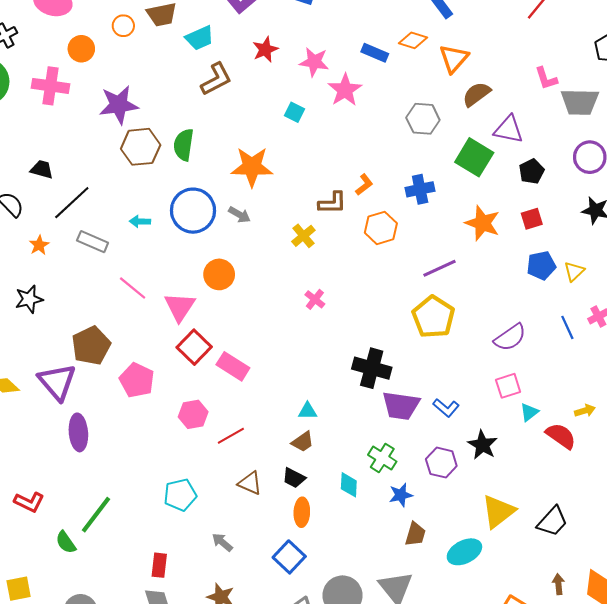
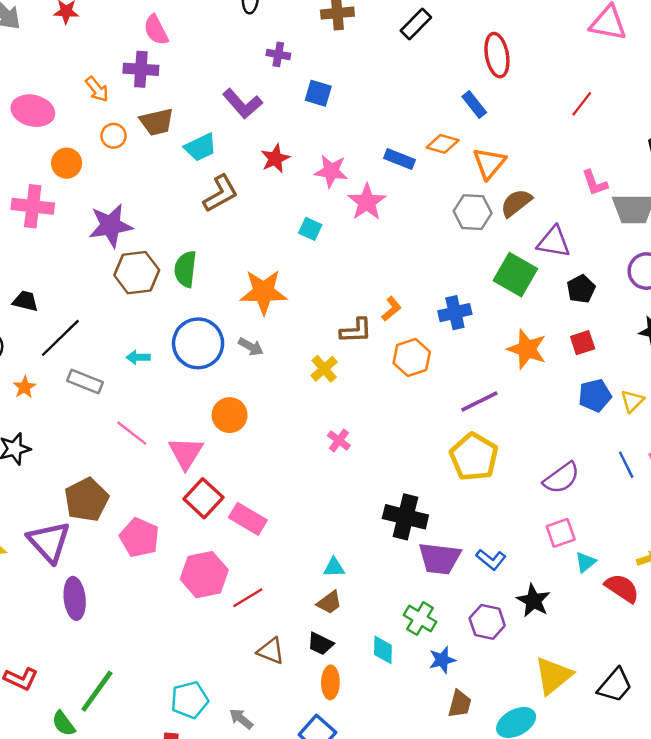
gray hexagon: (423, 119) -> (473, 212), moved
pink hexagon: (193, 414) -> (204, 575), size x1.4
cyan pentagon: (180, 495) -> (190, 700), moved

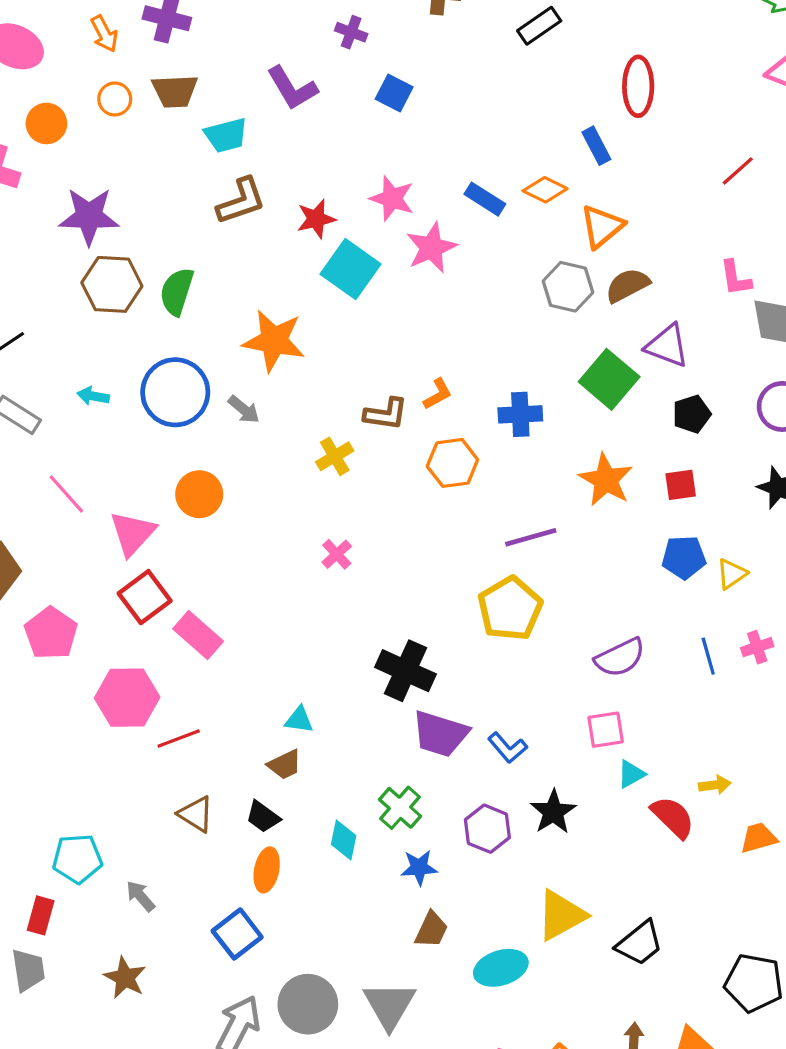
red star: (275, 159) -> (316, 219), moved
cyan square: (310, 229) -> (351, 269), size x1.8

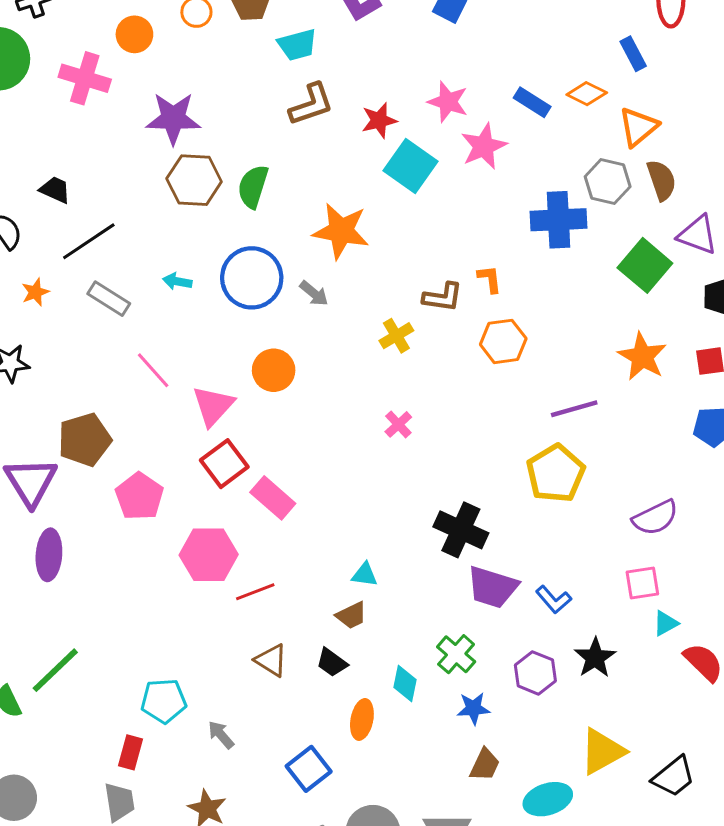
brown semicircle: (627, 285) -> (661, 180), turned 99
orange L-shape: (438, 394) -> (490, 279), turned -68
blue cross: (520, 414) -> (558, 220), moved, size x1.4
orange ellipse: (267, 870) -> (362, 719), moved

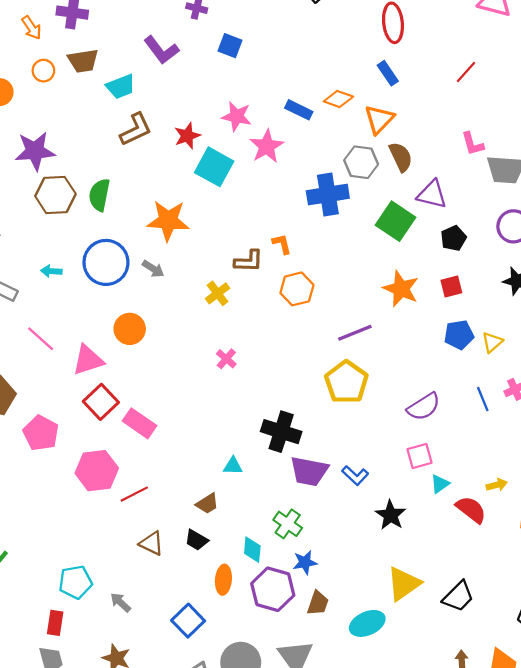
blue rectangle: (633, 54) -> (388, 73), moved
pink triangle: (213, 406) -> (88, 360), turned 36
cyan triangle: (365, 575) -> (233, 466), moved
purple hexagon: (535, 673) -> (273, 589), moved, size x1.4

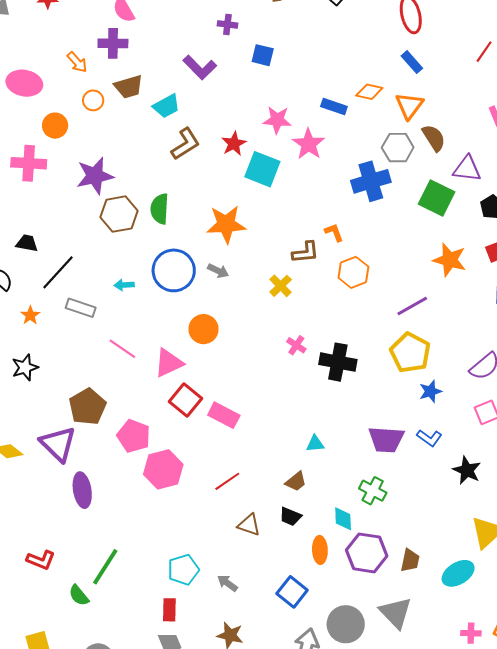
black cross: (281, 432) -> (338, 362), moved
pink hexagon: (97, 471) -> (163, 469), moved
blue star: (305, 562) -> (430, 391), moved

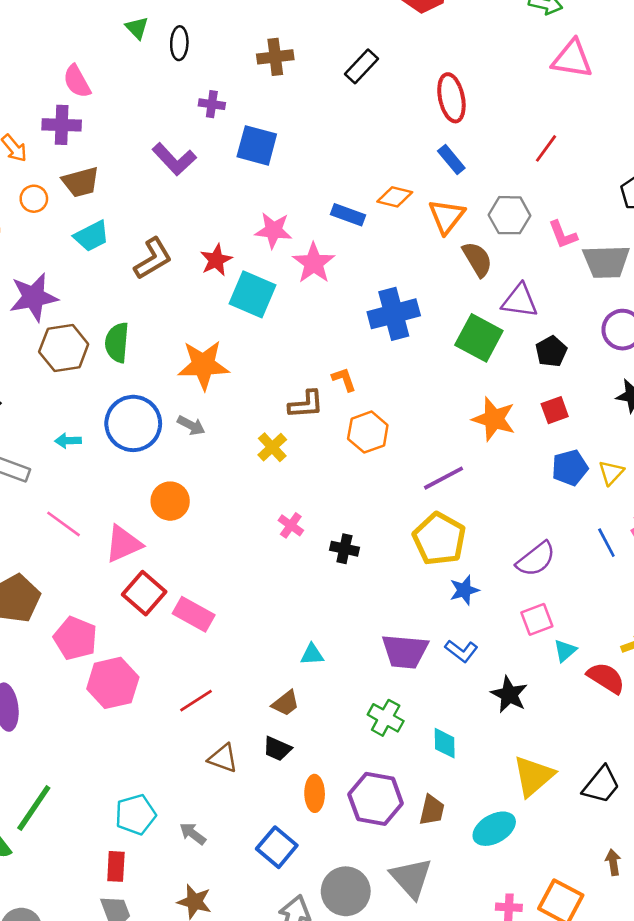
blue square: (263, 55) -> (257, 145), size x1.4
cyan trapezoid: (166, 106) -> (92, 236), moved
gray hexagon: (398, 148) -> (510, 215), moved
black cross: (338, 362) -> (344, 549), size x0.6
cyan diamond: (343, 519) -> (445, 743), moved

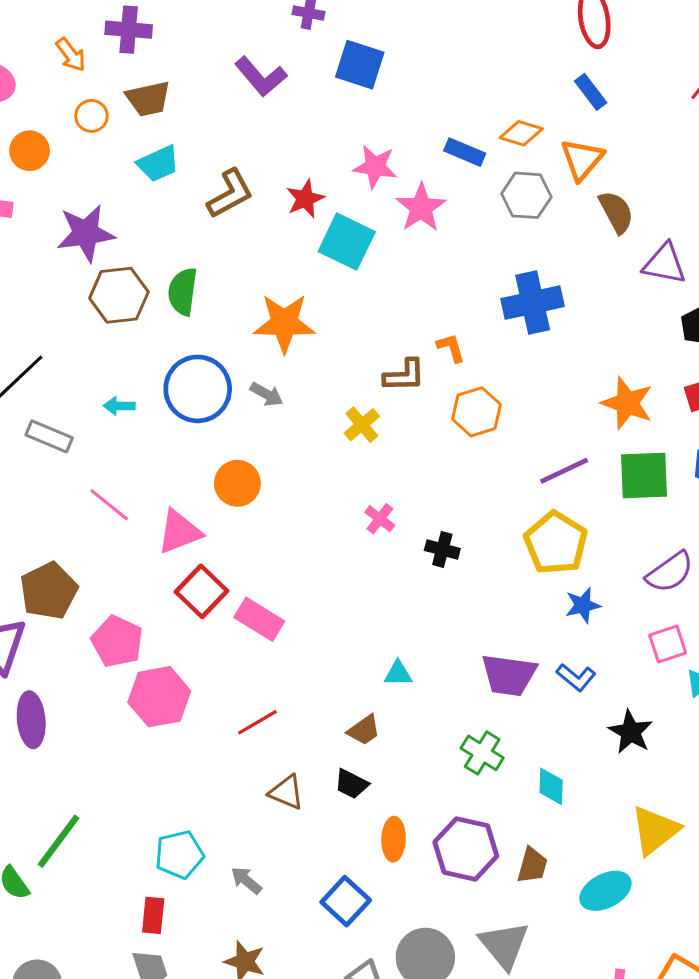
gray hexagon: (510, 215) -> (526, 195), moved
blue cross: (394, 314) -> (533, 303), moved
green square: (479, 338) -> (644, 475), moved, turned -33

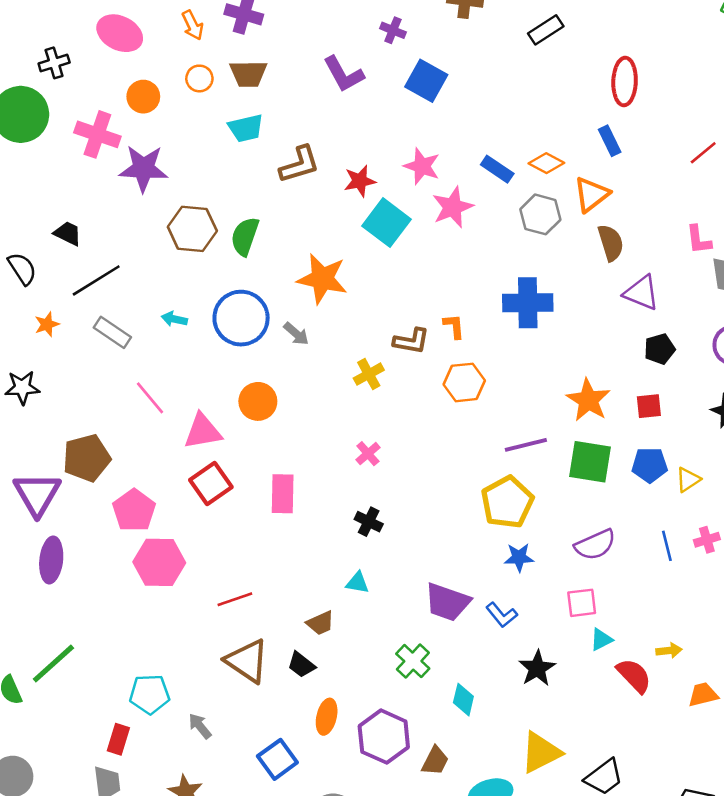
purple star: (86, 233) -> (144, 168), moved
black cross: (442, 549) -> (369, 522), moved
pink rectangle: (259, 619) -> (283, 494), moved, turned 48
brown triangle: (286, 792) -> (247, 661), size x1.5

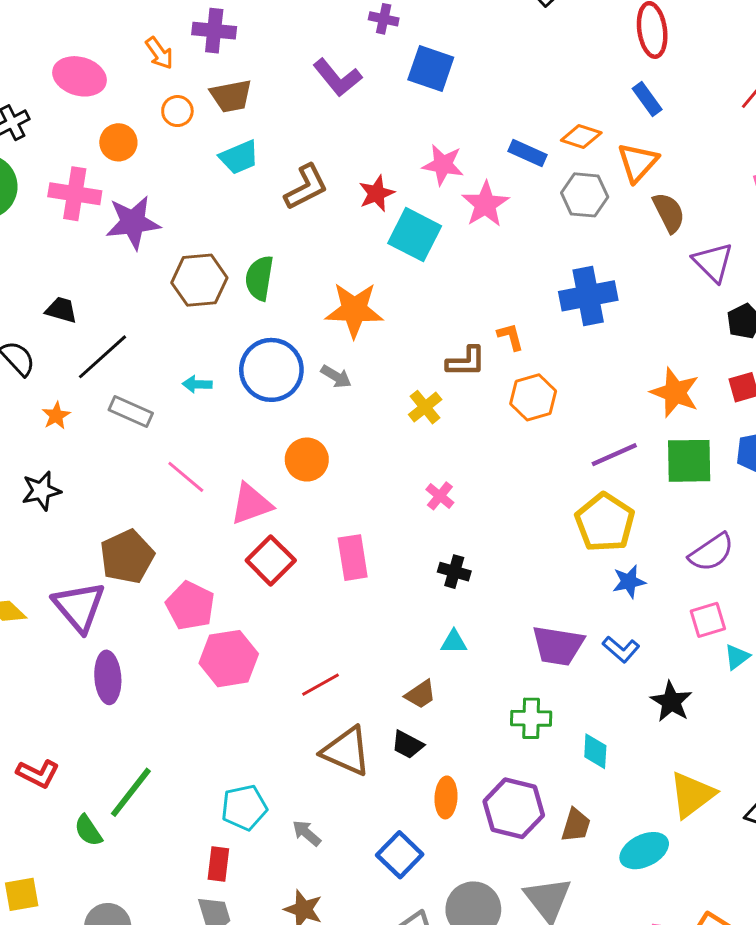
purple triangle: (641, 293) -> (713, 262), turned 33
green cross: (413, 661) -> (531, 718), turned -32

